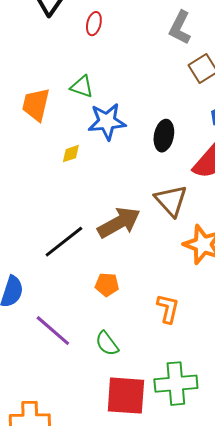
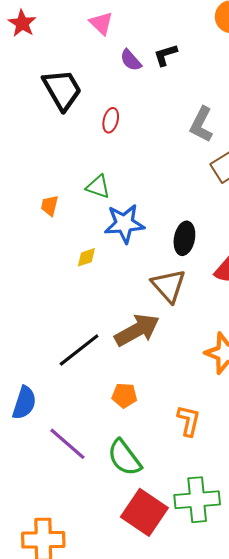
orange trapezoid: (36, 105) -> (50, 206), size x0.6
brown triangle: (171, 201) -> (169, 286), moved
green semicircle: (107, 344) -> (124, 458), size x1.4
red square: (126, 396) -> (144, 512), turned 30

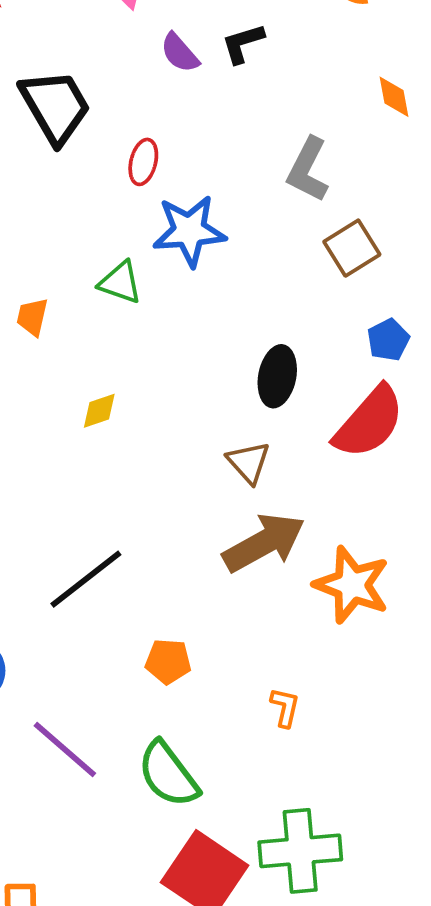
blue star: (124, 224) -> (189, 231), moved
brown triangle: (169, 286) -> (249, 462), size x0.7
brown arrow: (137, 330) -> (264, 543), moved
orange L-shape: (189, 421) -> (285, 707), size x0.7

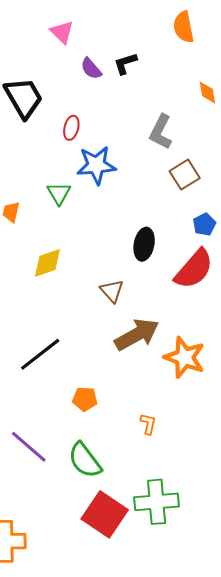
green triangle: (120, 282) -> (59, 193), turned 40
yellow diamond: (99, 411) -> (47, 263), size x1.5
brown triangle: (249, 462) -> (112, 291), moved

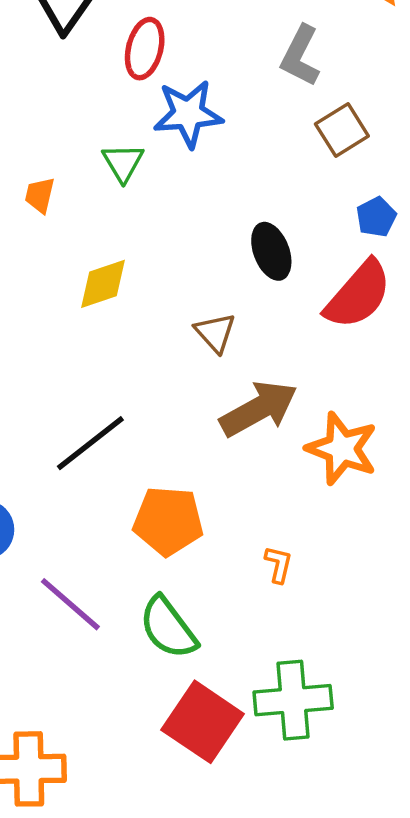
red ellipse: (71, 128) -> (145, 49), size x1.4
black ellipse: (144, 244) -> (271, 251), turned -32
orange pentagon: (85, 399) -> (168, 521), size x1.6

